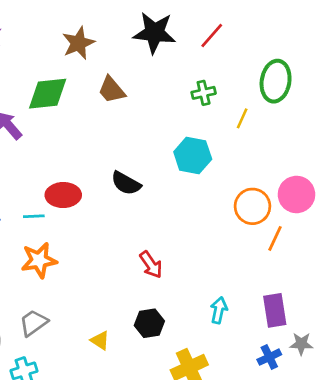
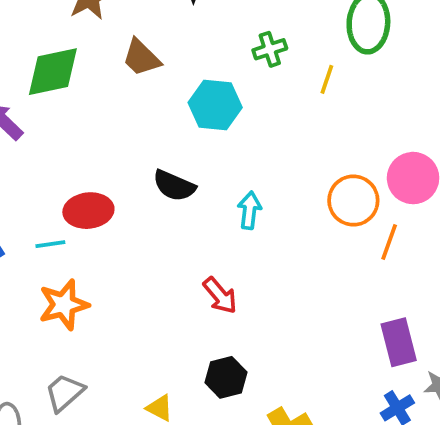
cyan hexagon: (193, 155) -> (215, 105), moved
cyan arrow: (219, 310) -> (249, 210), moved

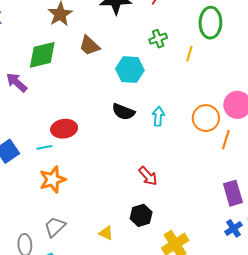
black semicircle: (174, 186) -> (123, 112), moved
cyan arrow: (249, 210) -> (158, 116), moved
red arrow: (220, 295) -> (148, 176), moved

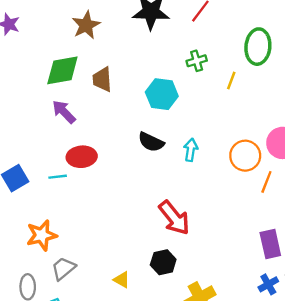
brown trapezoid: (89, 46) -> (102, 79), moved, turned 40
purple arrow: (17, 82) -> (64, 112), moved
red arrow: (148, 176) -> (174, 218), size x1.5
orange star: (53, 180) -> (42, 235), moved

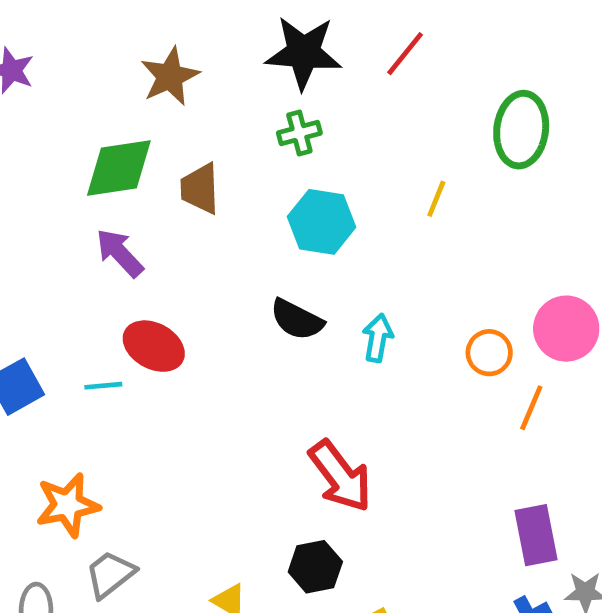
green cross: (197, 61) -> (299, 133), moved
yellow line: (231, 81) -> (436, 199), moved
orange circle: (245, 156) -> (489, 353), size x0.7
red ellipse: (82, 157) -> (154, 346), turned 32

